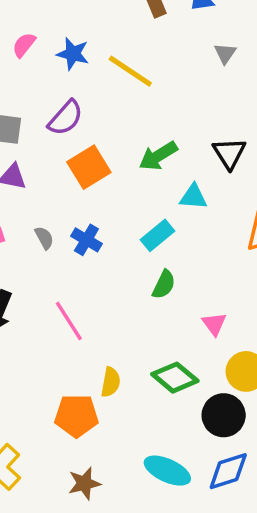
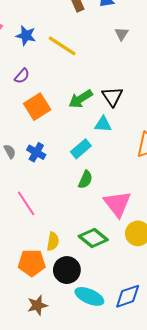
purple semicircle: (66, 118) -> (22, 76), size x0.7
black triangle: (229, 153) -> (112, 97), moved
pink triangle: (214, 324) -> (117, 204), size x1.8
black circle: (224, 415) -> (67, 270), moved

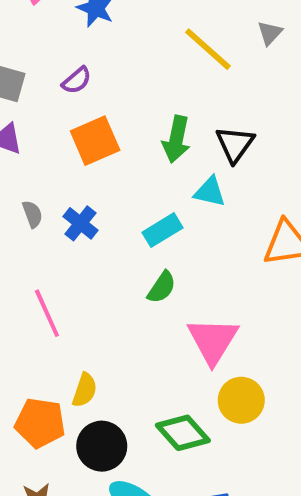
yellow line: (62, 46) -> (208, 49), moved
green arrow: (81, 99) -> (176, 139), turned -55
green diamond: (93, 238) -> (183, 433), moved

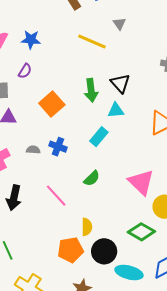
purple semicircle: (77, 80) -> (25, 71), moved
gray semicircle: (32, 214) -> (33, 150), turned -48
green semicircle: (162, 287) -> (92, 178), moved, turned 30

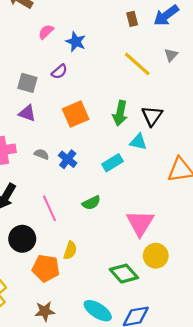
black circle: (104, 251) -> (22, 239), moved

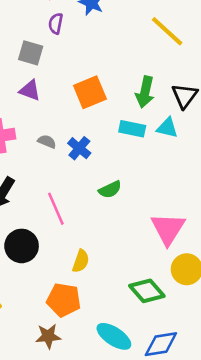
purple semicircle: (59, 72) -> (56, 24), moved, turned 140
cyan rectangle: (113, 163) -> (132, 129), moved, turned 42
green semicircle: (91, 203) -> (110, 189), moved
orange pentagon: (46, 268) -> (64, 300), moved

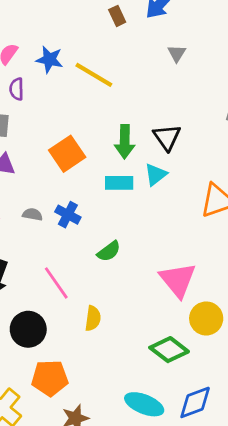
yellow line: (167, 31) -> (94, 75), moved
cyan triangle: (167, 128) -> (156, 175), turned -40
yellow semicircle: (81, 261) -> (93, 318), moved
orange pentagon: (64, 300) -> (50, 378), moved

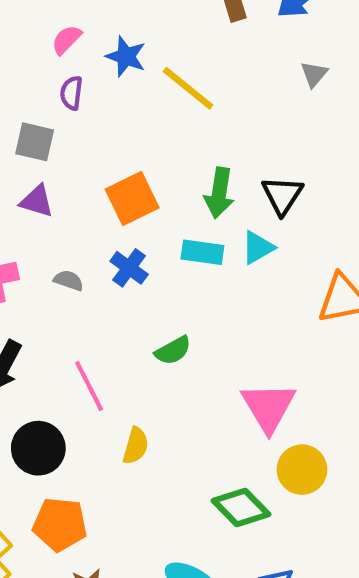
blue cross: (68, 215) -> (129, 268), moved

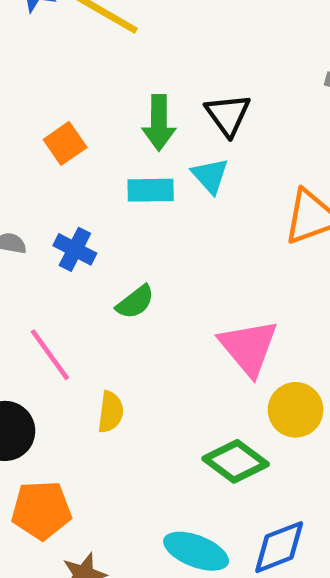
orange square: (132, 198) -> (65, 143), size x0.7
cyan triangle: (258, 248) -> (210, 176), turned -33
blue cross: (129, 268) -> (75, 249), moved

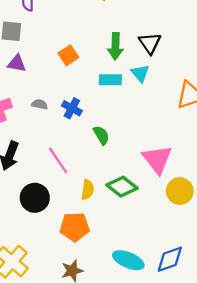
green semicircle: (135, 302) -> (101, 135), turned -84
green diamond: (236, 461) -> (122, 187), moved
orange pentagon: (41, 510) -> (75, 227), moved

